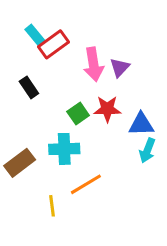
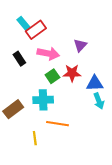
pink arrow: (93, 64) -> (48, 53), moved, turned -70
cyan arrow: (147, 150) -> (99, 101), turned -42
orange line: (86, 184) -> (58, 124), turned 40

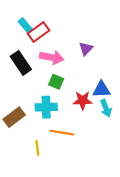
black rectangle: (19, 59) -> (21, 63), size x1.5
red star: (72, 73) -> (83, 101), moved
green square: (52, 76) -> (56, 82), turned -32

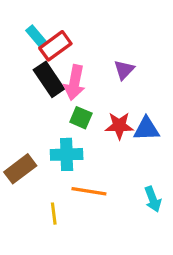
pink arrow: (52, 57) -> (75, 83), turned 90
black rectangle: (21, 63) -> (49, 79), moved
red star: (83, 101) -> (119, 126), moved
cyan arrow: (106, 108) -> (153, 199), moved

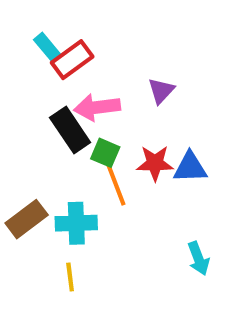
black rectangle: (49, 79) -> (70, 130), moved
pink arrow: (75, 83) -> (97, 107), turned 72
cyan cross: (67, 154) -> (76, 223), moved
orange line: (89, 191) -> (116, 184), moved, turned 60

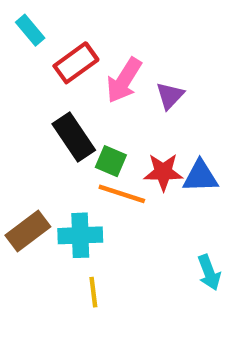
cyan rectangle: (47, 47) -> (30, 30), moved
pink arrow: (97, 107) -> (124, 80), moved, turned -51
orange line: (116, 184) -> (122, 194), turned -51
yellow line: (70, 277) -> (93, 292), moved

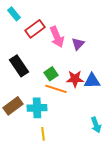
pink arrow: (124, 80) -> (57, 37), turned -55
black rectangle: (74, 137) -> (19, 66), moved
green square: (111, 161) -> (51, 74), turned 32

